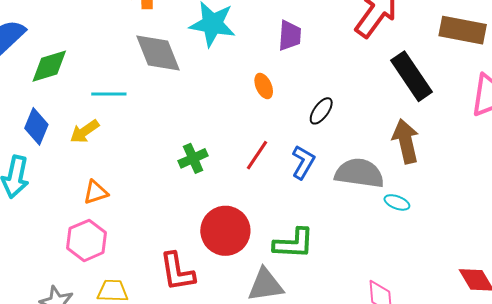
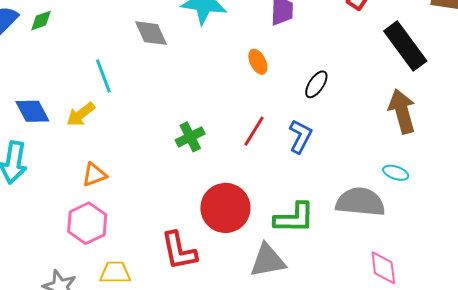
gray diamond: (158, 53) -> (151, 33), size x0.7
green diamond: (49, 66) -> (41, 21), moved, size x0.6
cyan line: (109, 94) -> (103, 76), turned 72
blue diamond: (36, 126) -> (32, 111), turned -48
gray semicircle: (359, 173) -> (360, 202), moved

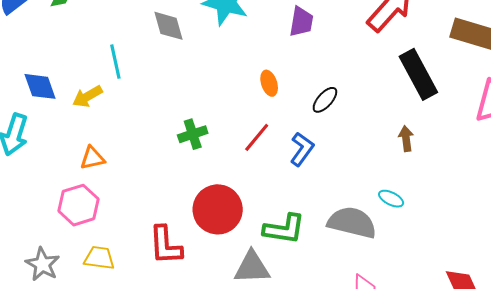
orange ellipse: (258, 62) -> (269, 83), moved
brown arrow: (402, 111) -> (406, 139), size x0.6

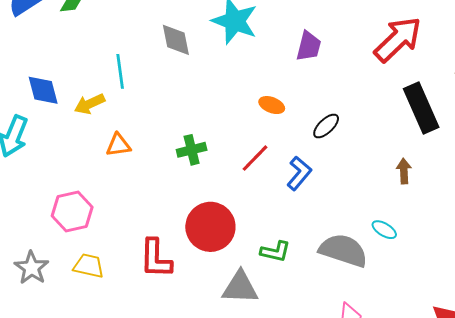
orange ellipse: (269, 83) -> (272, 105), turned -55
orange triangle: (92, 158) -> (118, 145), moved
green L-shape: (284, 229) -> (275, 252), size x0.7

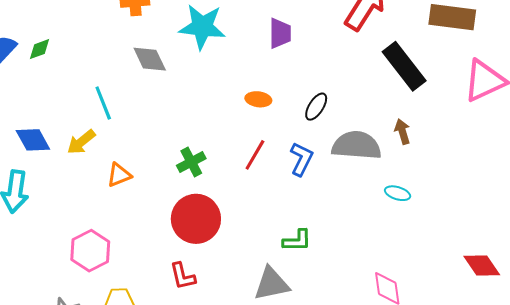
red circle: (210, 227) -> (196, 219), moved
gray semicircle: (343, 250) -> (356, 145), moved
red L-shape: (156, 258) -> (183, 276), size x0.7

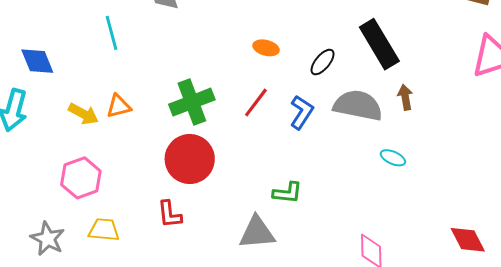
black rectangle: (404, 66) -> (379, 44), moved
yellow arrow: (81, 142) -> (83, 114), moved, turned -120
green cross: (191, 162) -> (192, 102), size x1.5

